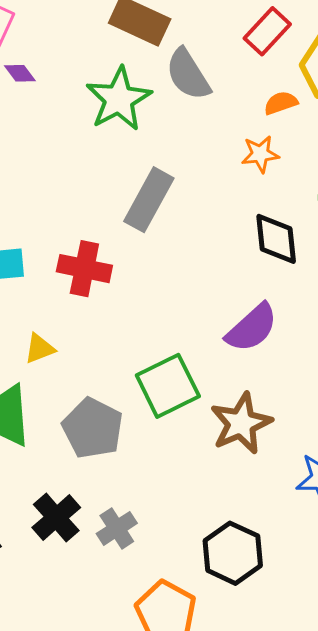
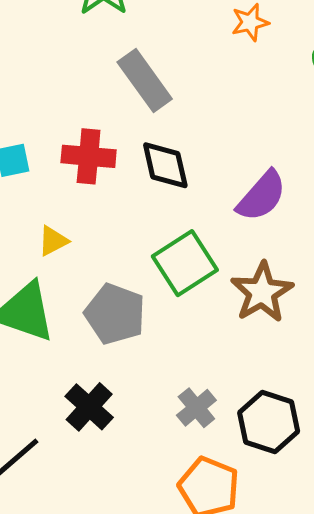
gray rectangle: (149, 200) -> (145, 80), turned -58
black diamond: (276, 239) -> (165, 165), moved
gray cross: (117, 528) -> (196, 408), moved

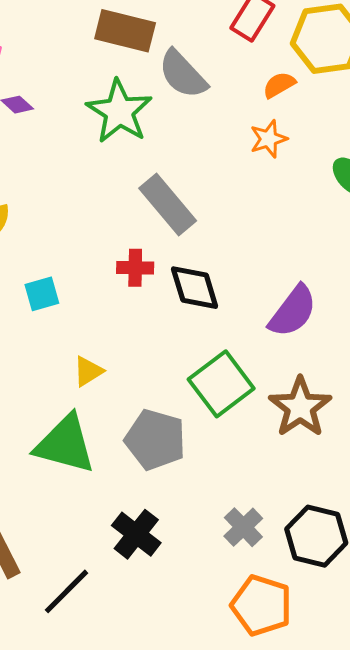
red cross: (89, 156) -> (135, 268), moved, size x0.7

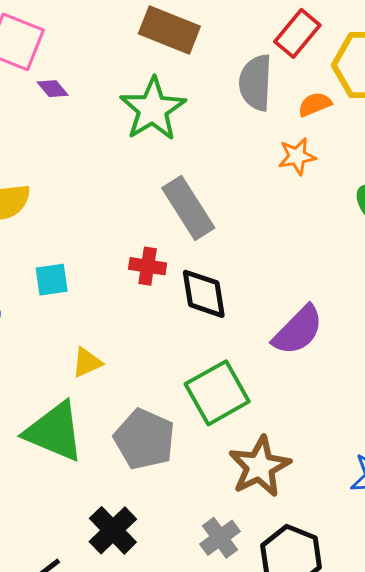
gray semicircle: (183, 74) -> (256, 83), moved, turned 38
brown star: (300, 407) -> (260, 467), moved

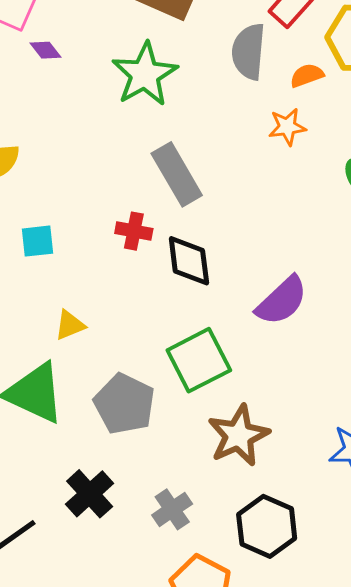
gray cross: (220, 538) -> (172, 509), moved

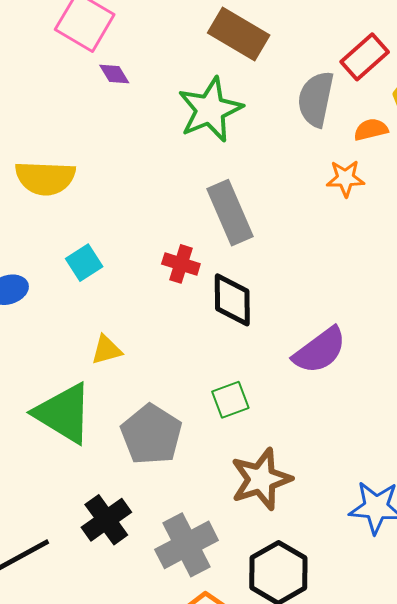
cyan square: (37, 241) -> (84, 263), turned -33
green square: (199, 360) -> (230, 400), size x0.6
gray cross: (172, 509) -> (187, 545), size x1.5

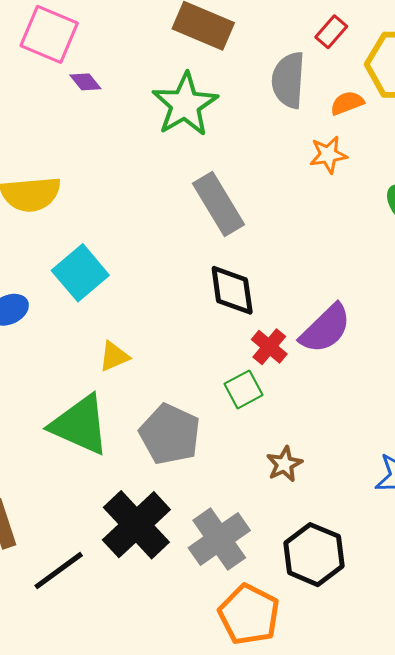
red rectangle: (365, 57) -> (331, 32), size x0.7
cyan square: (84, 263) -> (80, 273), size x1.5
red cross: (181, 264) -> (269, 347), moved, turned 30
brown star: (261, 479) -> (284, 464), size x0.6
black cross: (106, 520) -> (136, 525), size x1.4

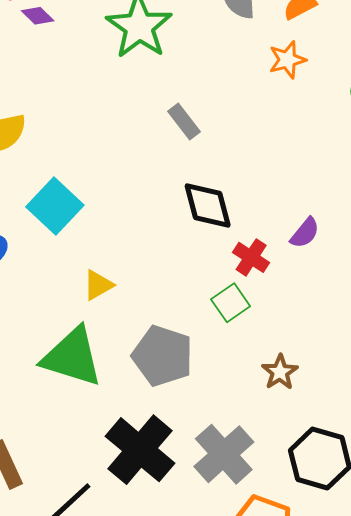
gray rectangle: (218, 204) -> (184, 122), size x0.6
purple semicircle: (326, 329) -> (305, 233), size x0.6

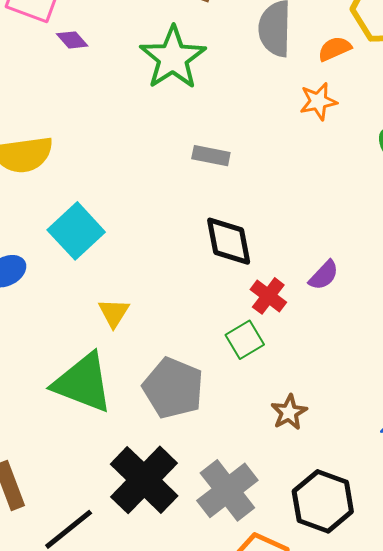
gray rectangle: (184, 122) -> (211, 156), turned -45
yellow triangle: (98, 285) -> (114, 313), turned -32

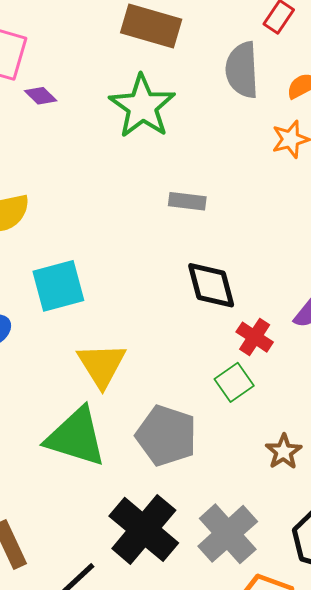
cyan square: (76, 231) -> (58, 286), turned 32
yellow triangle: (114, 313) -> (102, 365), size x1.6

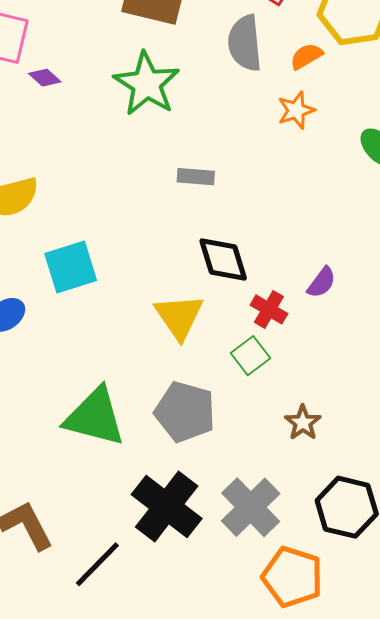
yellow triangle: (102, 365) -> (179, 317), moved

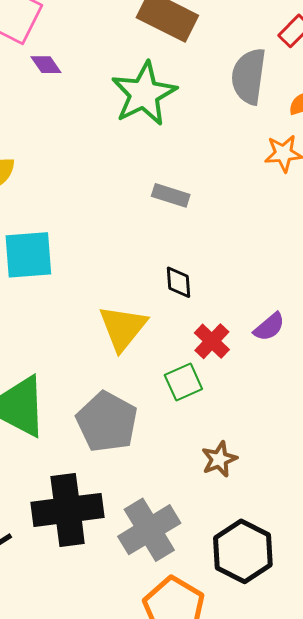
black diamond: (223, 260) -> (179, 282), size x0.6
black cross: (167, 506) -> (68, 510), turned 32

